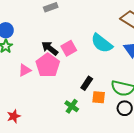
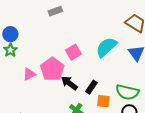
cyan semicircle: (102, 43) -> (106, 47), turned 100
black arrow: (50, 48) -> (69, 83), moved

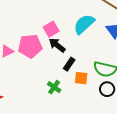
pink pentagon: (52, 69) -> (30, 46), turned 30
black arrow: (69, 83) -> (57, 45), moved

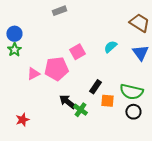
cyan semicircle: (84, 24) -> (110, 47), size x0.6
black arrow: (57, 45) -> (67, 102), moved

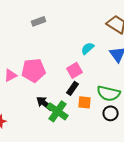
gray rectangle: (59, 11) -> (39, 21), moved
pink square: (77, 52) -> (75, 70), moved
green cross: (80, 110) -> (58, 111), size x1.5

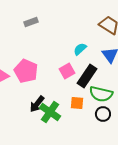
pink pentagon: (34, 70) -> (26, 71), turned 30
black rectangle: (73, 88) -> (87, 76), moved, size x1.6
black arrow: (45, 103) -> (37, 104), turned -90

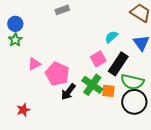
pink pentagon: (26, 71) -> (57, 74), moved
green cross: (50, 112) -> (92, 85), moved
black circle: (103, 114) -> (134, 102), size x1.6

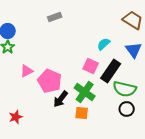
pink square: (98, 59) -> (91, 66), turned -35
orange square: (108, 91) -> (82, 113), moved
black circle: (134, 102) -> (127, 109), size x0.6

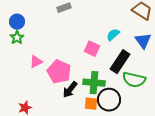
pink square: (91, 66) -> (92, 49), moved
green cross: (85, 92) -> (94, 83), turned -30
black circle: (127, 109) -> (109, 100), moved, size x1.5

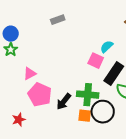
pink square: (92, 49) -> (96, 61), moved
pink pentagon: (59, 72) -> (40, 95), moved

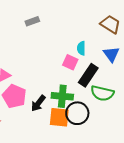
cyan semicircle: (107, 47) -> (81, 48), turned -48
orange square: (85, 116) -> (59, 117), size x1.5

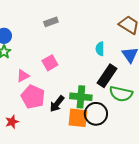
pink square: (70, 62) -> (50, 63), moved, turned 35

